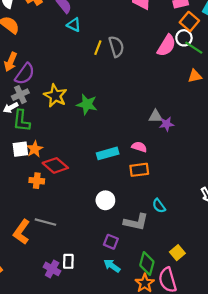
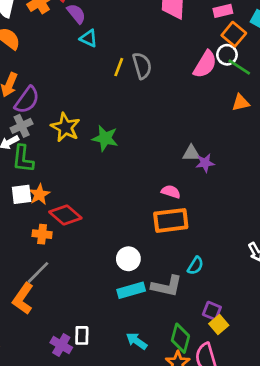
cyan rectangle: (108, 153) -> (131, 290), moved
orange rectangle: (139, 170) -> (171, 220), size x1.4
cyan semicircle: (159, 206) -> (195, 266), turned -112
gray line: (45, 222) -> (38, 272), moved, turned -60
purple square: (111, 242) -> (212, 311), moved

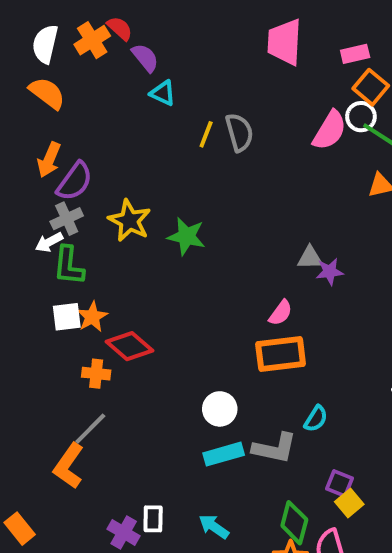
pink semicircle: (171, 192) -> (281, 313), turned 108
cyan arrow: (137, 341) -> (214, 527), moved

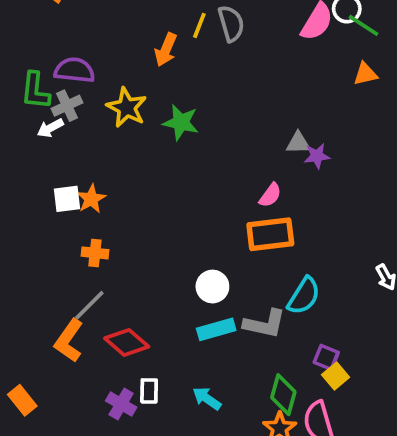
orange arrow: (49, 160) -> (166, 50), moved
purple semicircle: (75, 181) -> (74, 70), turned -120
green L-shape: (69, 266) -> (35, 91), moved
red diamond: (129, 346) -> (127, 342), moved
cyan semicircle: (316, 419) -> (304, 296), size x1.5

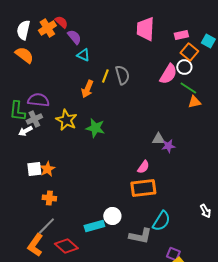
green line: (364, 25) -> (188, 88), moved
cyan rectangle: (216, 329) -> (94, 226), moved

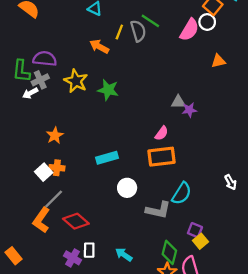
green line: (188, 88) -> (150, 21), moved
orange arrow: (87, 89) -> (99, 46), turned 96
white square: (34, 169) -> (44, 172), moved, turned -35
cyan rectangle: (94, 226) -> (107, 158), moved

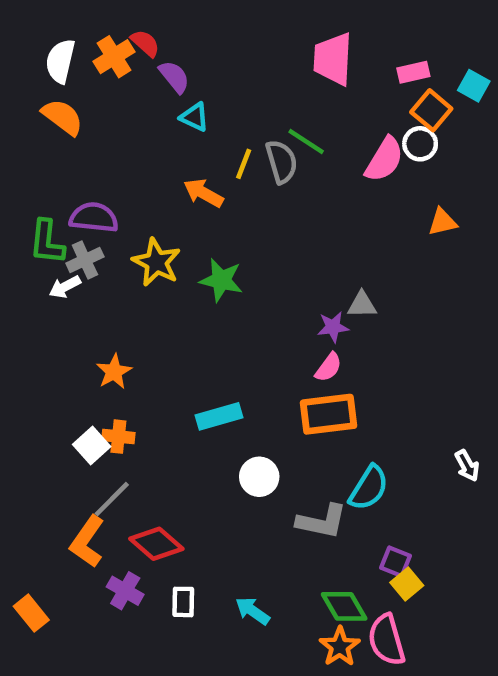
purple star: (189, 110) -> (333, 327), moved
green diamond: (169, 252) -> (344, 606), turned -45
purple cross: (73, 258) -> (125, 591), moved

